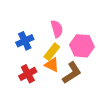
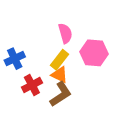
blue cross: (25, 41) -> (15, 59), moved
brown L-shape: (72, 73) -> (61, 94), moved

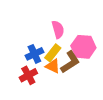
blue cross: (15, 59) -> (34, 54), moved
brown L-shape: (61, 94) -> (70, 62), moved

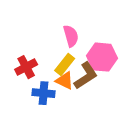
blue cross: (34, 54) -> (43, 93), moved, turned 30
red cross: (28, 75) -> (26, 67), moved

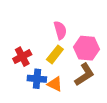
brown L-shape: (86, 76) -> (84, 75), moved
orange triangle: (65, 81) -> (55, 84), moved

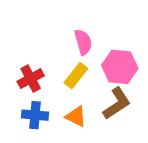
blue cross: (37, 79) -> (35, 115), moved

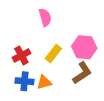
pink semicircle: (83, 42) -> (45, 17), moved
orange triangle: (76, 117) -> (44, 82), moved, turned -42

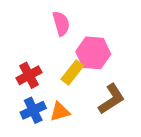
pink hexagon: (84, 47) -> (93, 53), moved
blue cross: (25, 81) -> (33, 110), turned -30

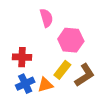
yellow rectangle: (72, 72) -> (62, 70), moved
red cross: (29, 75) -> (22, 57), turned 30

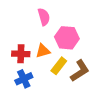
orange triangle: (45, 85) -> (43, 51), moved

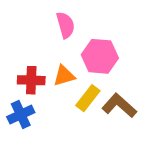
brown L-shape: (80, 71) -> (119, 106), turned -105
blue cross: (24, 79) -> (21, 115), moved

